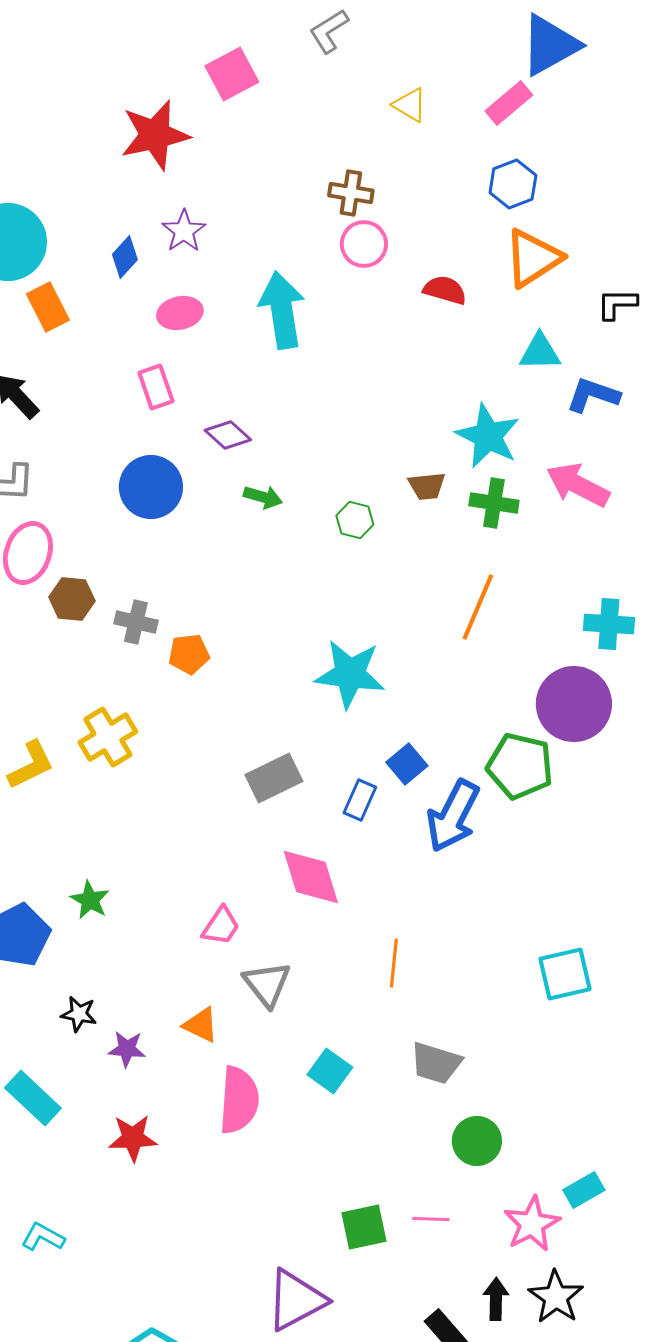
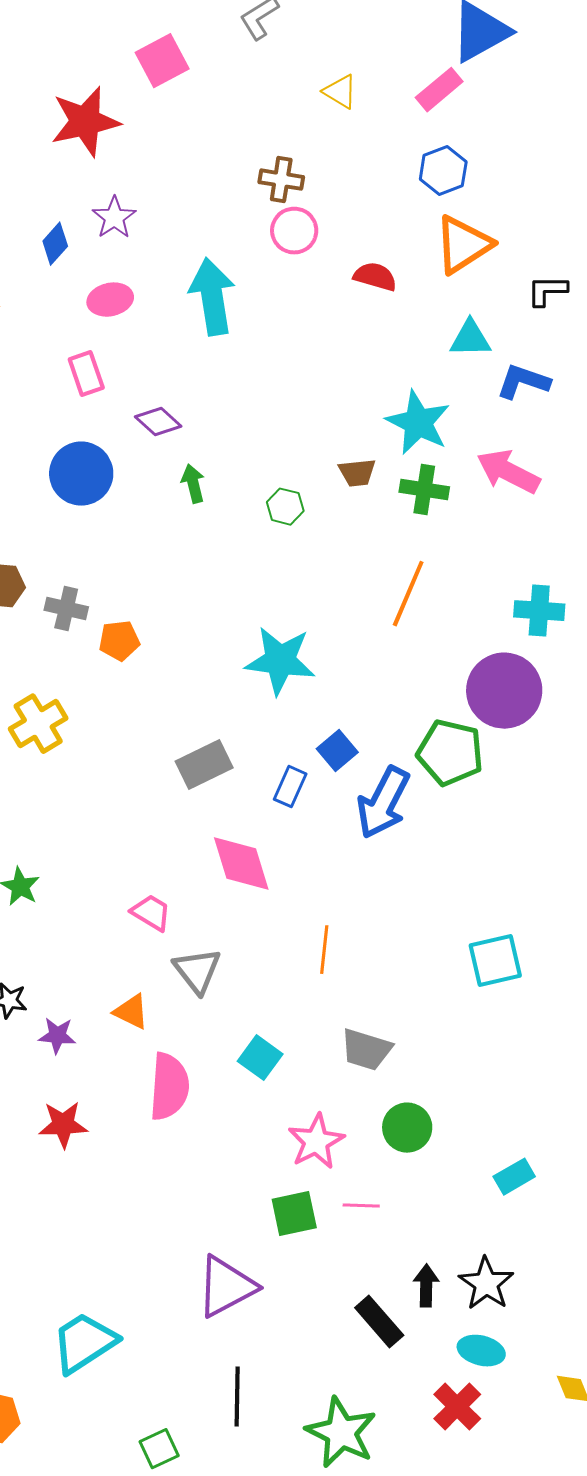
green arrow: (263, 497) -> (193, 484), turned -120
pink trapezoid: (221, 926) -> (151, 913), turned -93
pink star: (532, 1224) -> (316, 1142), moved

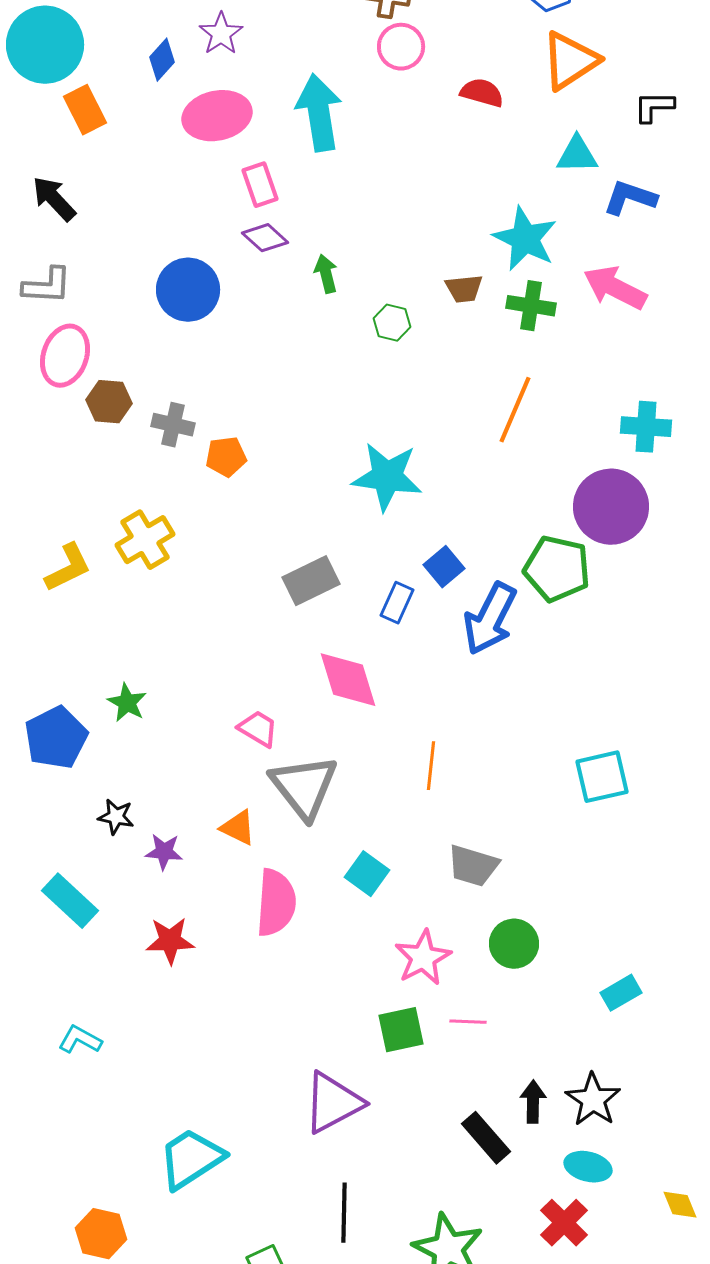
pink ellipse: (110, 300) -> (217, 116), size x1.5
pink rectangle: (86, 374) -> (260, 185), moved
green arrow: (193, 484) -> (326, 274), moved
gray triangle: (197, 971) -> (304, 787), size x1.4

